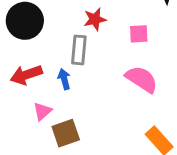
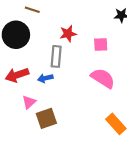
blue arrow: (64, 79) -> (45, 78), turned -88

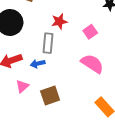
pink square: (101, 45) -> (90, 32), turned -32
brown square: (46, 118) -> (50, 96), moved

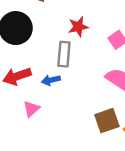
brown square: (50, 96) -> (107, 121), moved

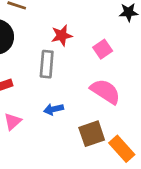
blue arrow: (51, 80) -> (54, 109), moved

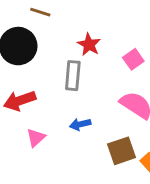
red star: (62, 35) -> (89, 45), turned -30

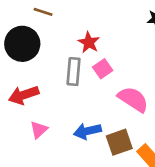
pink square: (133, 59) -> (103, 69), moved
blue arrow: (80, 124) -> (87, 131), moved, size x1.4

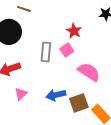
red star: (89, 42) -> (74, 31), moved

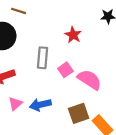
pink square: (67, 50) -> (65, 70), moved
blue arrow: (56, 95) -> (40, 105), moved

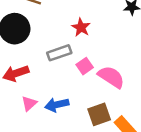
red star: (73, 35) -> (81, 27), moved
gray rectangle: (43, 58) -> (59, 53), turned 66

